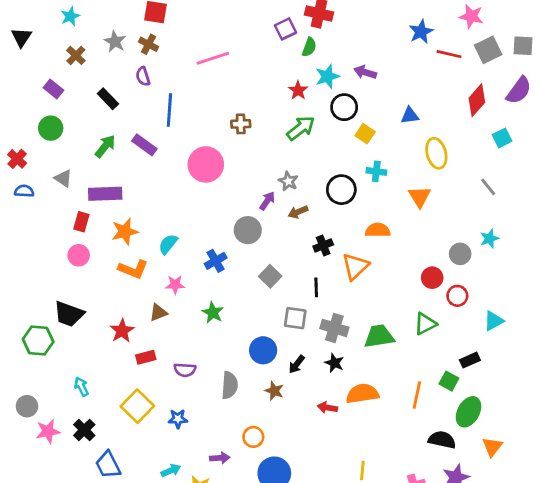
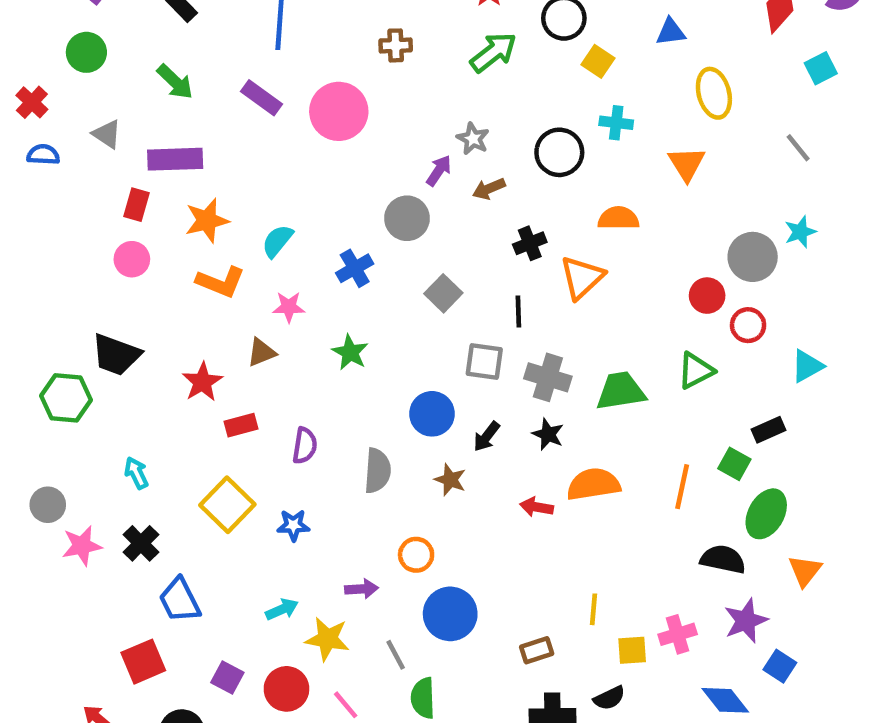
purple rectangle: (144, 145) -> (261, 98), moved
green arrow: (105, 146) -> (175, 82), turned 95
gray circle: (460, 254) -> (753, 257), size x1.4
purple semicircle: (185, 370) -> (305, 446), turned -85

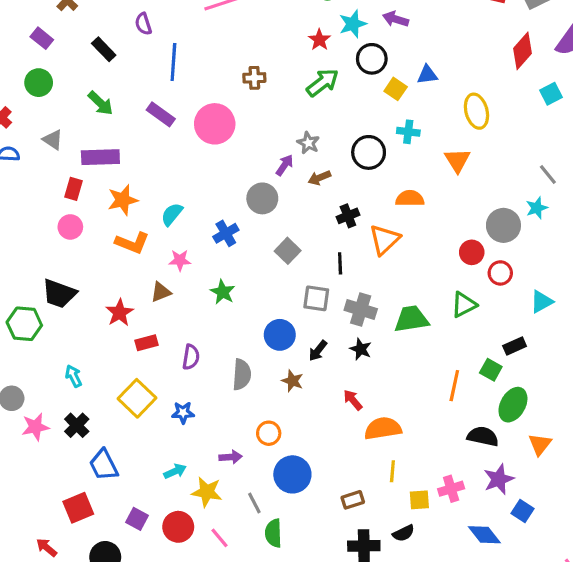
blue triangle: (671, 32) -> (427, 75), moved
gray line: (798, 148) -> (548, 175), moved
orange semicircle: (593, 484) -> (383, 428), moved
red arrow: (537, 507) -> (353, 400), turned 40

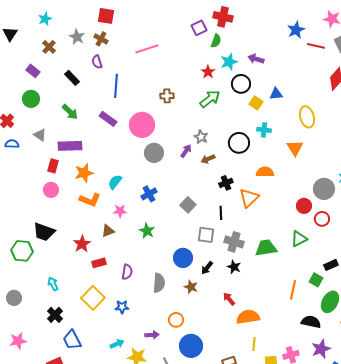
gray circle: (262, 198) -> (154, 153), moved
pink star: (35, 427) -> (18, 341), moved

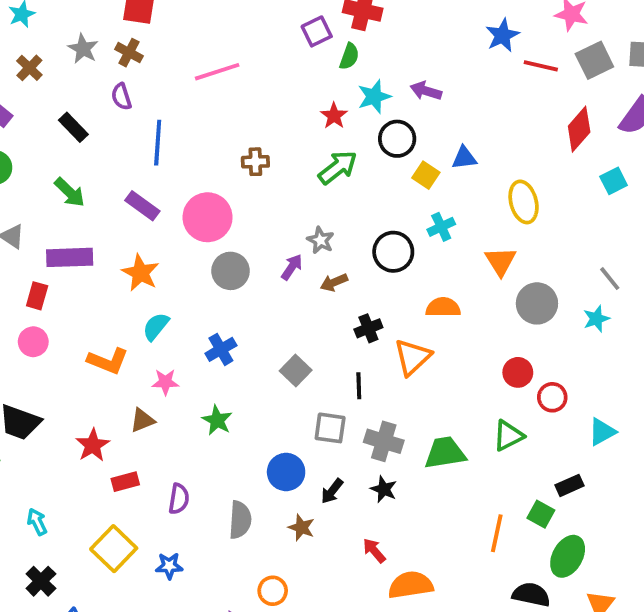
cyan cross: (264, 130) -> (441, 227), turned -32
orange star: (84, 173) -> (140, 273), moved, turned -30
gray circle: (324, 189) -> (537, 303), moved

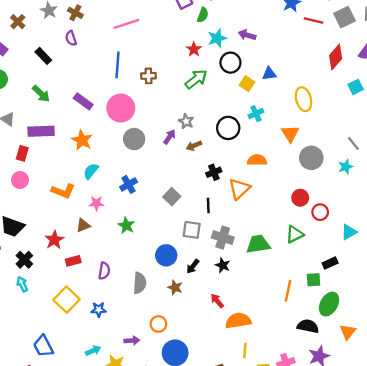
blue line: (158, 143) -> (117, 65), moved
green square: (541, 514) -> (313, 280), turned -32
black cross: (41, 581) -> (24, 260), moved

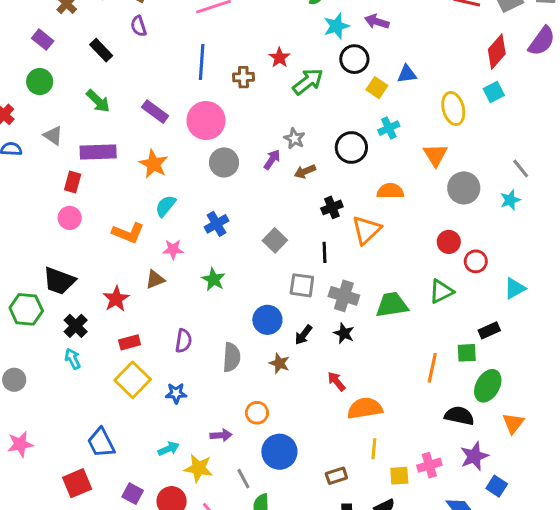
red star: (194, 49) -> (279, 58), moved
cyan square: (356, 87) -> (494, 92), moved
red rectangle: (73, 261) -> (130, 342), moved

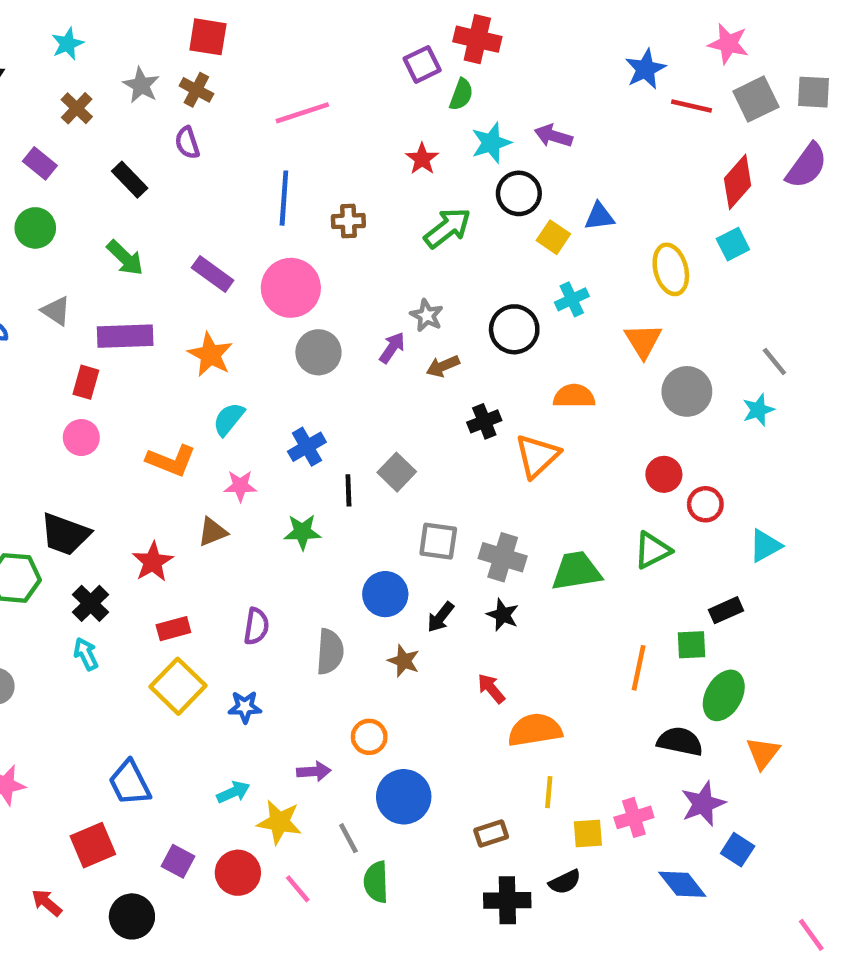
red star: (279, 58) -> (422, 159), moved
black line: (324, 252) -> (348, 490), moved
green star: (214, 279) -> (302, 532), turned -30

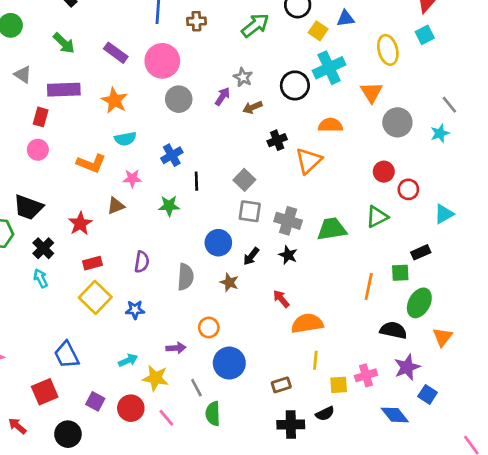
cyan cross: (572, 299) -> (329, 68), size x1.6
cyan semicircle: (229, 419) -> (125, 139), turned -140
gray square: (397, 472) -> (244, 180), moved

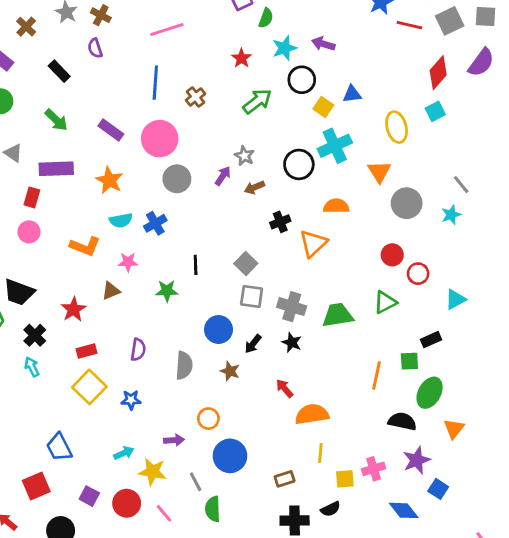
brown cross: (196, 21) -> (196, 97), turned -36
blue cross: (172, 155) -> (155, 223), moved

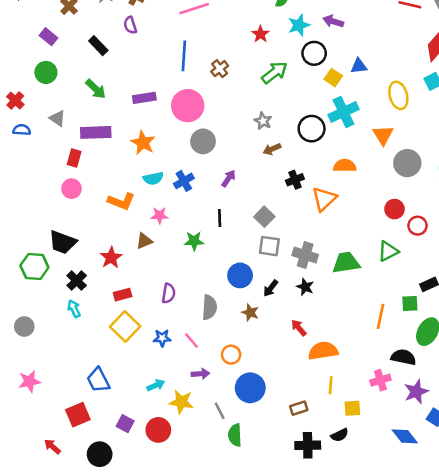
purple rectangle: (111, 130) -> (144, 98), turned -45
purple arrow: (223, 176) -> (229, 178), moved
pink cross: (374, 469) -> (380, 380), moved
pink line: (164, 513) -> (192, 341), moved

